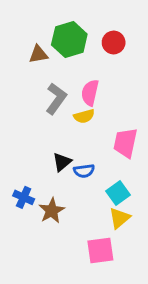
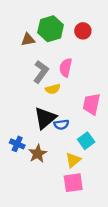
yellow semicircle: (84, 116) -> (53, 89), moved
black triangle: (62, 162) -> (45, 118), size x1.6
yellow triangle: (119, 218) -> (73, 160), moved

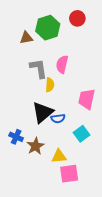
red circle: (83, 31) -> (77, 18), moved
gray L-shape: (41, 72) -> (39, 68), turned -45
yellow semicircle: (53, 89) -> (50, 85), turned -72
yellow triangle: (73, 160) -> (59, 156), moved, turned 35

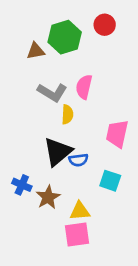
gray L-shape: (39, 68) -> (52, 92), turned 130
cyan square: (81, 134) -> (110, 181), turned -35
pink square: (69, 174) -> (77, 235), moved

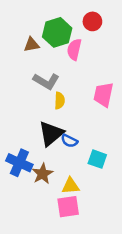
pink semicircle: (84, 87) -> (74, 49), moved
pink trapezoid: (117, 134) -> (103, 95), moved
blue semicircle: (78, 160) -> (69, 141), turned 35
blue cross: (22, 185) -> (19, 163), size x1.5

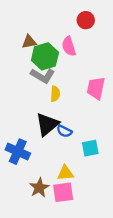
green hexagon: (57, 32) -> (45, 56), moved
pink semicircle: (74, 49) -> (69, 46), turned -30
cyan square: (97, 159) -> (90, 148), turned -30
brown star: (43, 174) -> (39, 188), moved

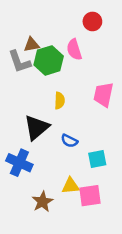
gray L-shape: (43, 76) -> (19, 62), moved, turned 40
black triangle: (47, 124) -> (36, 127), moved
pink square: (63, 192) -> (90, 196), moved

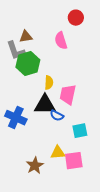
green hexagon: (49, 60) -> (28, 64), moved
pink trapezoid: (103, 95) -> (68, 95), moved
black triangle: (36, 127) -> (45, 105), moved, turned 40
blue cross: (19, 163) -> (16, 118), moved

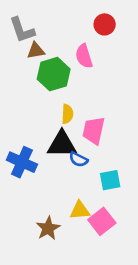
gray L-shape: (16, 51) -> (22, 30), moved
green hexagon: (28, 64) -> (54, 74), moved
pink square: (74, 161) -> (102, 221), turned -30

